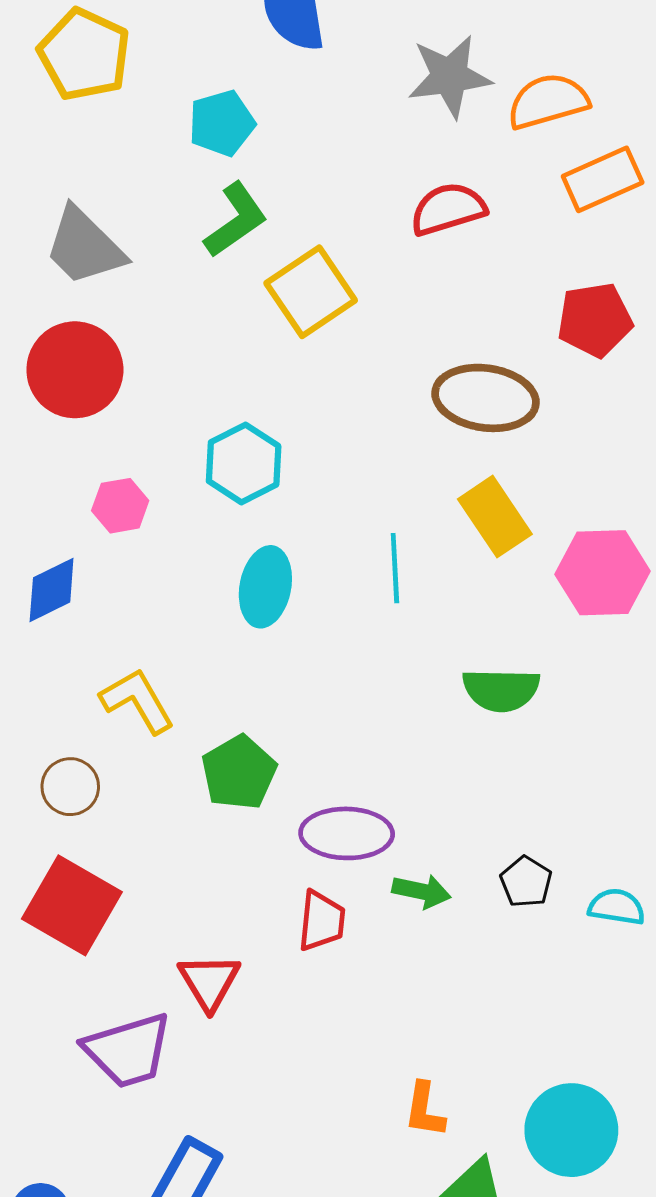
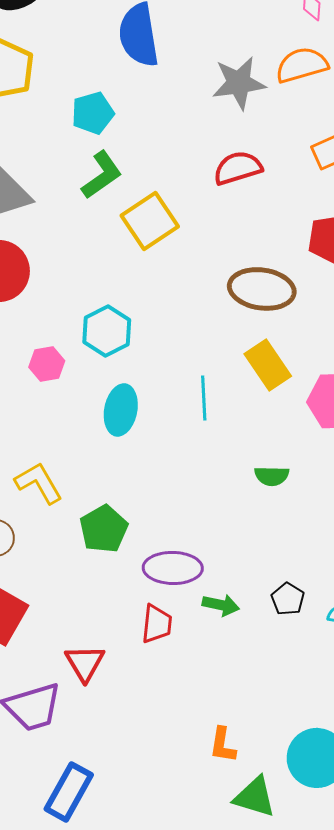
orange semicircle: (548, 101) -> (302, 65), moved
pink hexagon: (120, 506) -> (47, 364), moved
green semicircle: (501, 690) -> (272, 476), size x0.7

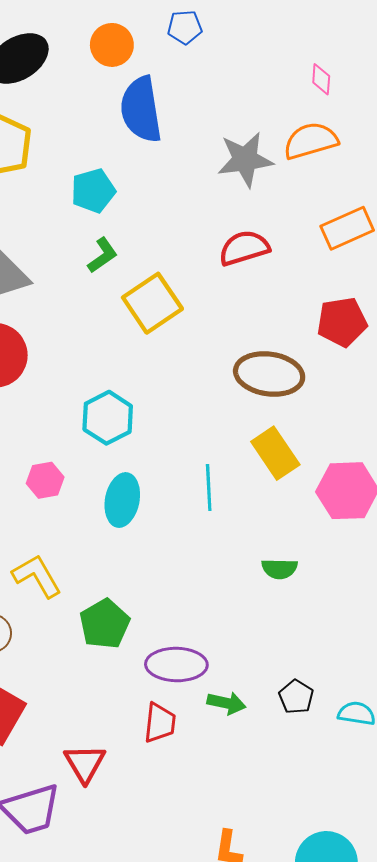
green L-shape: (102, 175) -> (102, 255), size x0.7
pink hexagon: (47, 364) -> (45, 480), moved

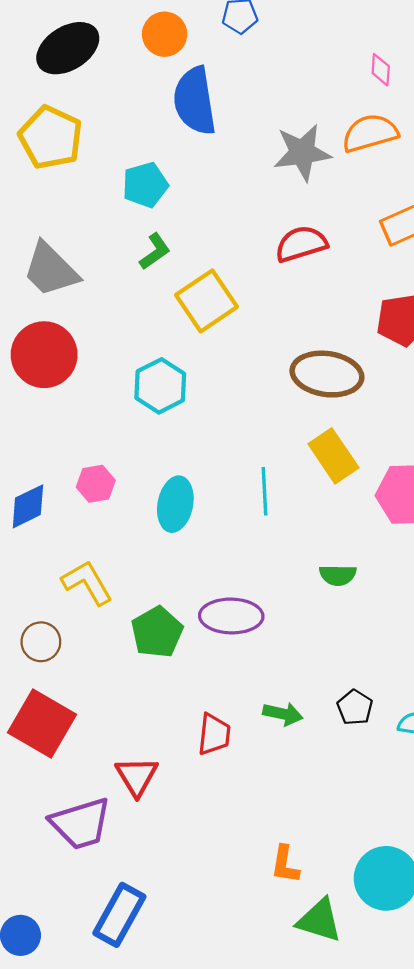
cyan hexagon: (108, 418) -> (160, 386), moved
purple ellipse: (176, 665) -> (231, 616), moved

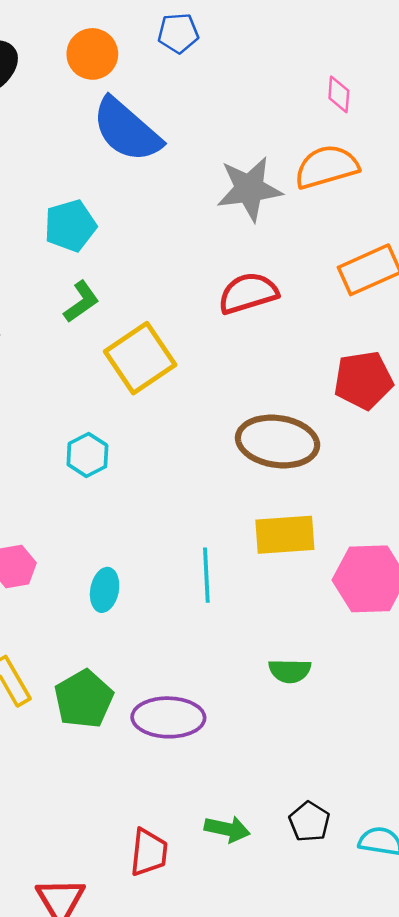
blue semicircle: (195, 101) -> (127, 130), turned -40
cyan hexagon: (160, 386) -> (87, 455), size x0.7
yellow rectangle: (333, 456) -> (285, 535), turned -60
cyan ellipse: (175, 504) -> (105, 590), size x0.7
green pentagon: (157, 632) -> (84, 699), moved

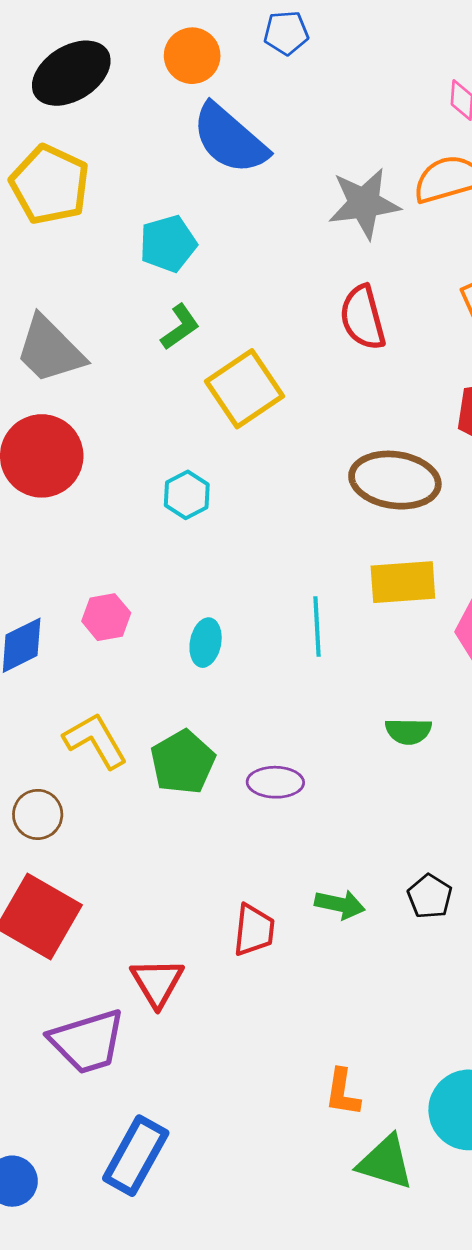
red semicircle: (248, 293) -> (363, 318), turned -88
purple ellipse: (168, 717) -> (275, 782), size x0.7

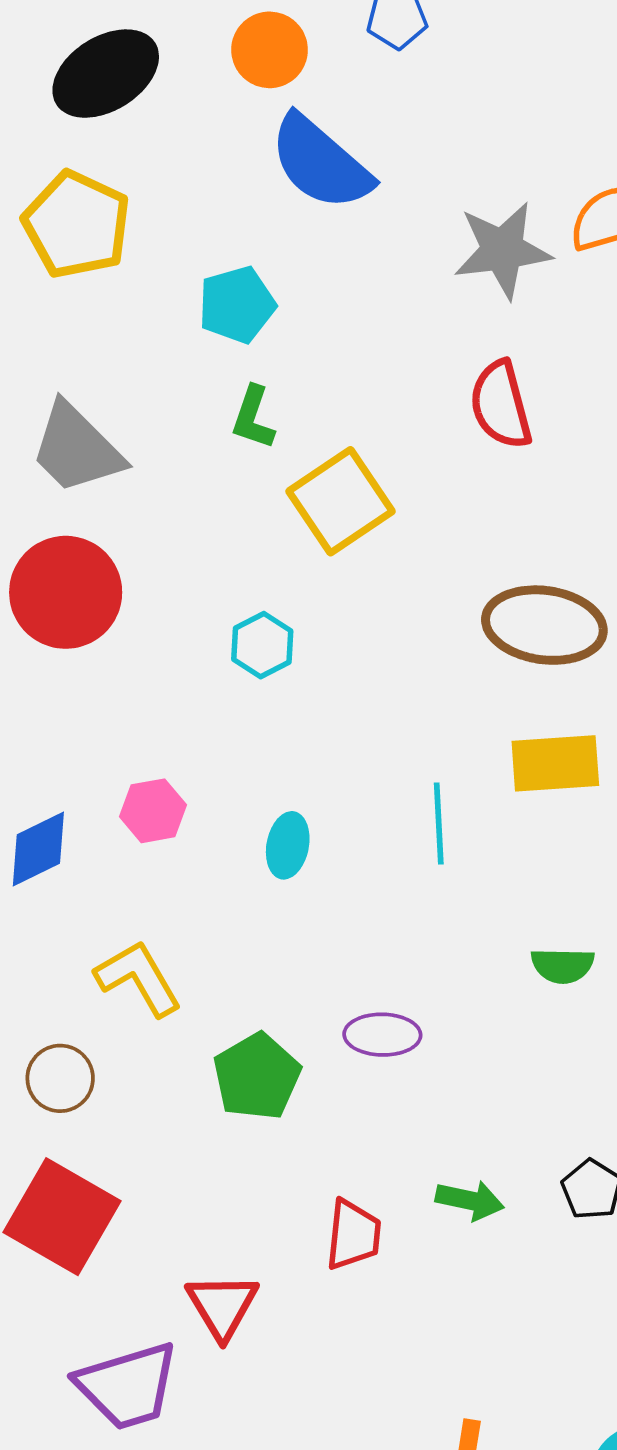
green L-shape: (180, 327) -> (253, 418), turned 144
green pentagon: (183, 762) -> (257, 1077), moved

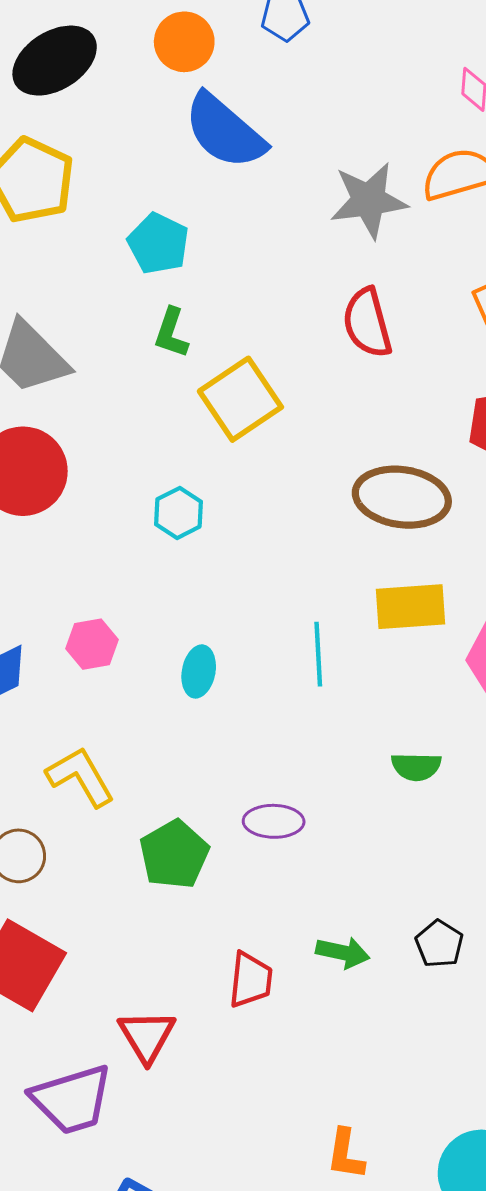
cyan pentagon: (237, 305) -> (158, 244), turned -30

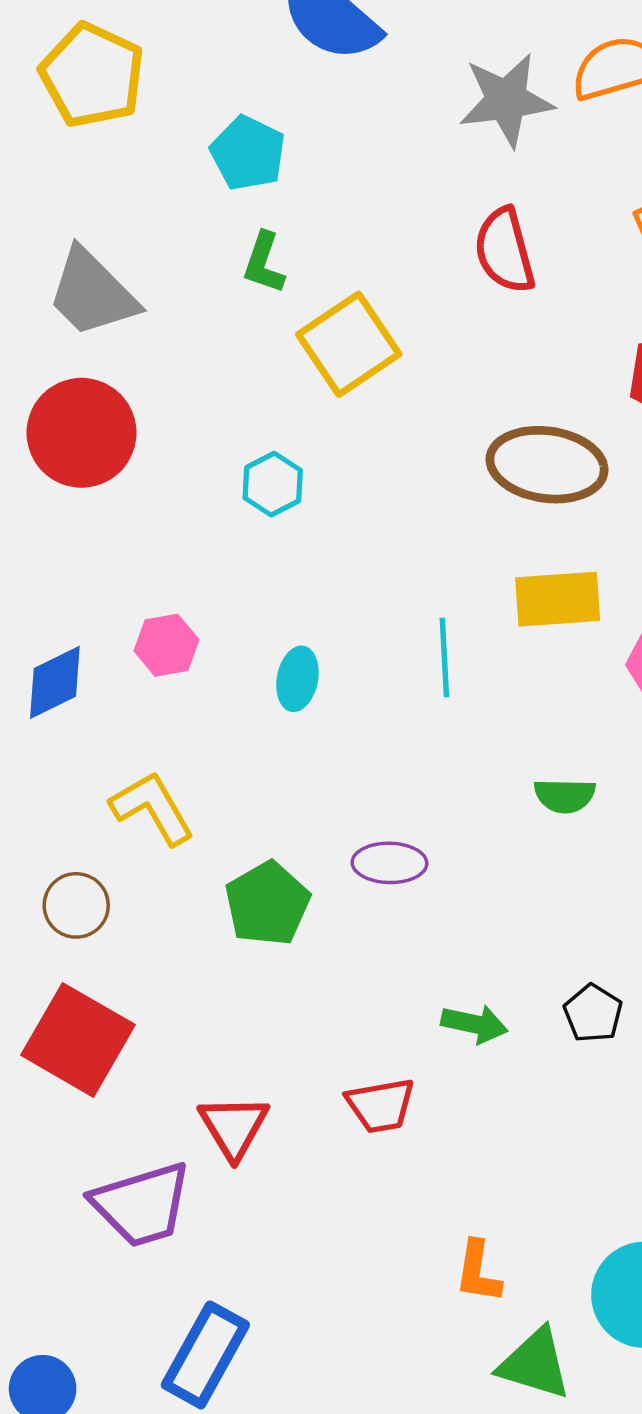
red trapezoid: (251, 980) -> (381, 1105), moved, turned 74

